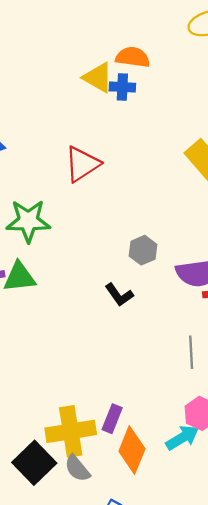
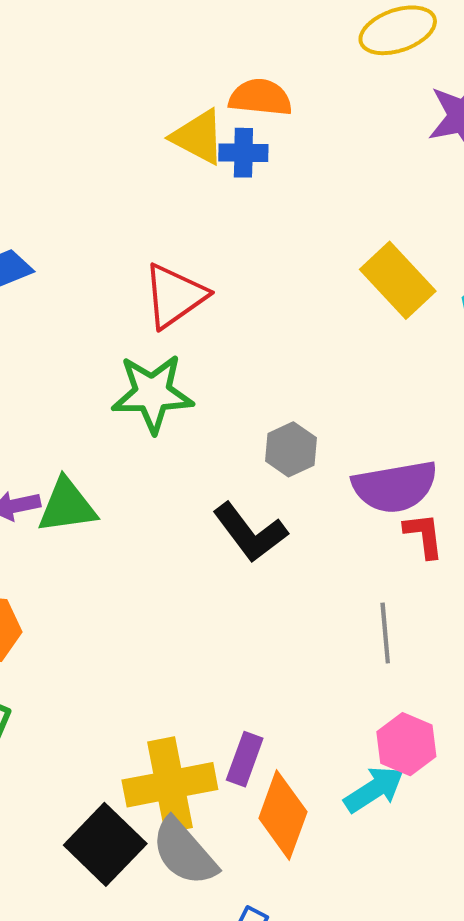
green star: (28, 221) -> (152, 393), moved
black L-shape: (119, 295) -> (250, 532), size x1.4
gray semicircle: (77, 468) -> (184, 852), size x1.4

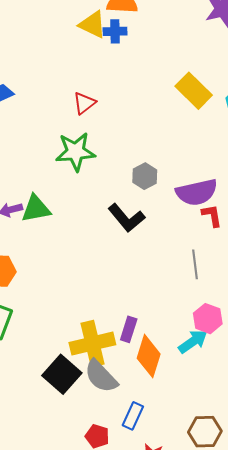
red triangle: (175, 296) -> (84, 103), size x0.7

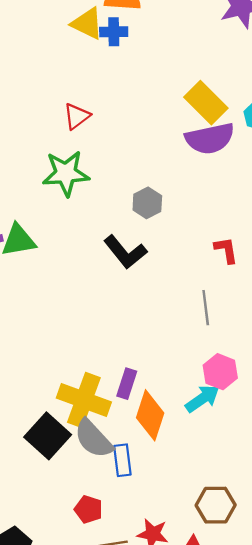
purple semicircle: (197, 192) -> (210, 139), moved
yellow cross: (92, 344) -> (84, 400), turned 33
blue rectangle: (133, 416) -> (122, 460), moved, turned -32

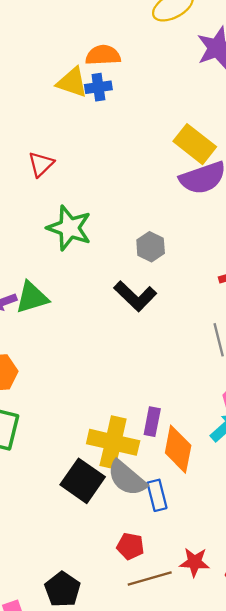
red triangle: (77, 116) -> (41, 164), moved
green star: (66, 173) -> (69, 228), turned 30

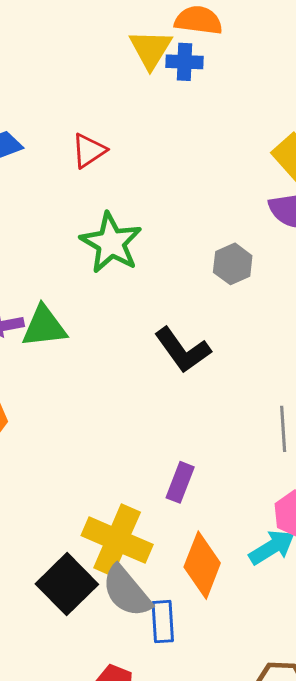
yellow triangle: (72, 82) -> (151, 49), turned 32
gray hexagon: (151, 247) -> (233, 264), moved
purple rectangle: (152, 422) -> (180, 482), moved

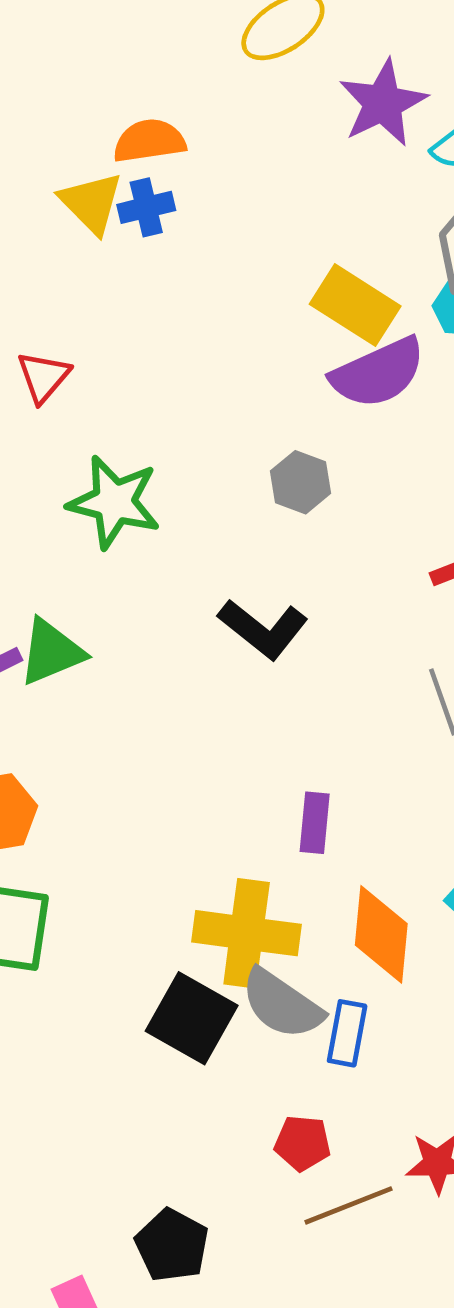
blue rectangle: (163, 622) -> (347, 1033), turned 30

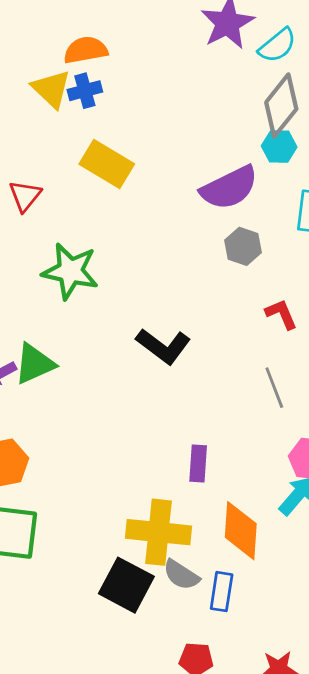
yellow rectangle: (355, 305) -> (107, 164), moved
gray hexagon: (300, 482) -> (243, 246), moved
gray semicircle: (282, 1004) -> (181, 575), size x0.7

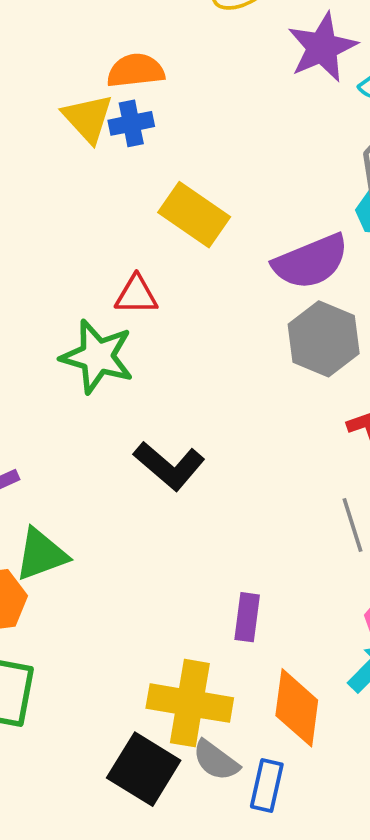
yellow rectangle: (107, 164) -> (194, 215), moved
red triangle: (25, 196) -> (136, 295), moved, turned 48
gray hexagon: (243, 246) -> (324, 339), size x1.5
black L-shape: (163, 346) -> (169, 466), moved
green triangle: (34, 364) -> (41, 554), moved

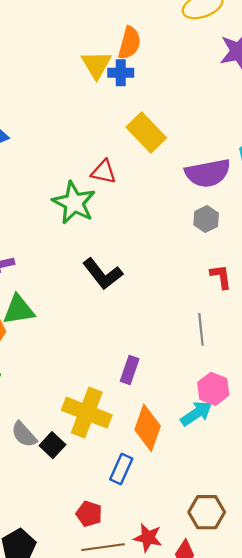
orange semicircle: (136, 71) -> (129, 43), turned 100
gray hexagon: (324, 339) -> (206, 219), size x0.6
gray semicircle: (216, 760) -> (24, 434), moved
black square: (144, 769) -> (52, 445), size x0.6

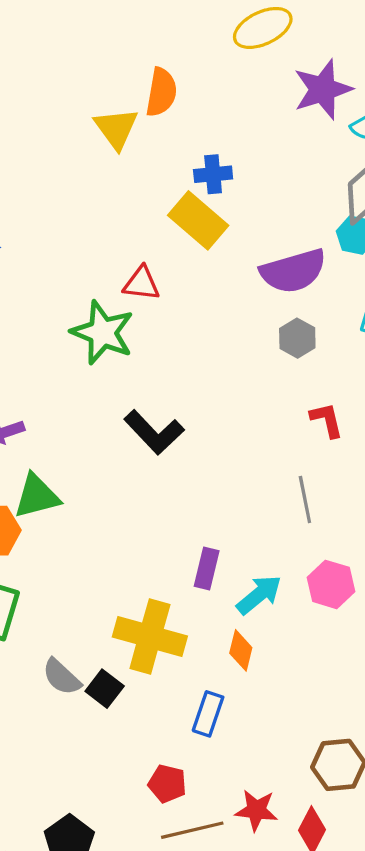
blue cross: (121, 73) -> (213, 174), moved
cyan arrow: (196, 413) -> (259, 595), moved
orange diamond: (148, 428) -> (241, 650), size x0.6

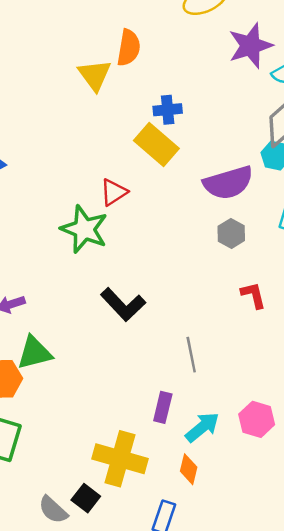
red triangle: (141, 284) -> (114, 192), turned -40
gray line: (305, 499) -> (191, 355), moved
gray semicircle: (62, 677) -> (53, 510), moved

